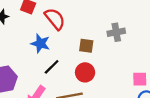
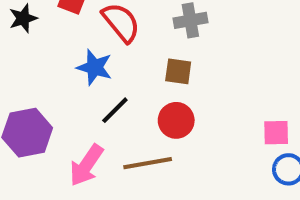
gray cross: (116, 32) -> (190, 20), moved

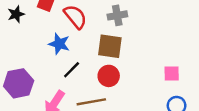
brown square: (178, 71) -> (110, 46), size x1.5
pink square: (276, 133) -> (172, 73), moved

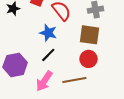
black line: (72, 70) -> (48, 55), moved

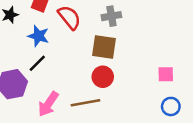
blue star: (48, 33) -> (38, 36), moved
black line: (48, 55) -> (37, 63), moved

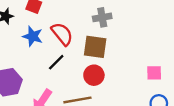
red semicircle: (69, 17) -> (62, 34), moved
black line: (37, 63) -> (56, 62), moved

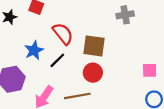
gray cross: (102, 17) -> (125, 15), moved
blue star: (33, 36) -> (34, 50), moved, turned 30

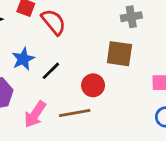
red semicircle: (63, 34) -> (54, 22), moved
brown square: (94, 46) -> (119, 54), moved

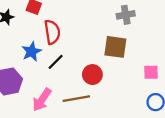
red semicircle: (54, 22) -> (52, 32), moved, turned 30

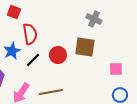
gray cross: (126, 15) -> (94, 19), turned 35
red circle: (92, 75) -> (58, 55), moved

